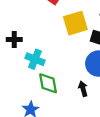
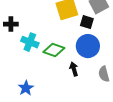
green diamond: (48, 83) -> (54, 50), moved, turned -60

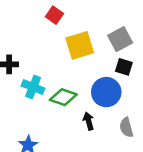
black square: (87, 22) -> (124, 67), moved

